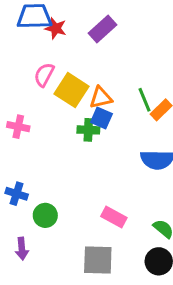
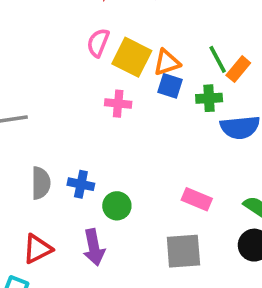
pink cross: (18, 127) -> (118, 104), moved
green cross: (88, 130) -> (209, 98), moved
purple arrow: (22, 249) -> (94, 247), size x1.4

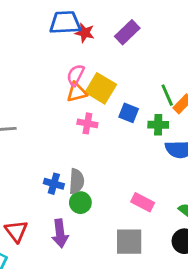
orange triangle: (167, 62) -> (77, 92), moved
gray semicircle: (41, 183) -> (77, 181), moved
red triangle: (37, 249) -> (16, 231), turned -45

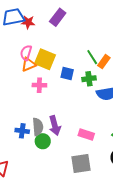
purple arrow: (60, 233) -> (55, 126), moved

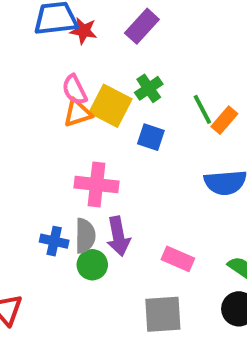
pink semicircle: (26, 53) -> (75, 90), turned -49
green cross: (89, 79) -> (149, 88), moved, turned -32
pink cross: (39, 85) -> (96, 184), moved, size x1.5

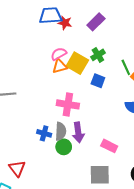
pink semicircle: (75, 90) -> (59, 54), turned 84

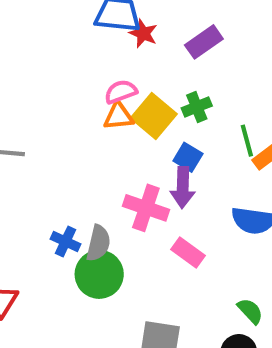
pink cross: (68, 104) -> (146, 208), moved
purple arrow: (78, 132) -> (183, 187), moved
pink rectangle: (109, 146) -> (188, 253), moved
green circle: (64, 147) -> (99, 274), size x1.5

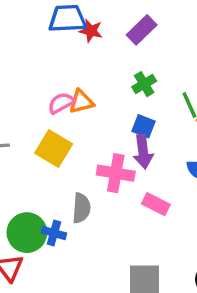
pink semicircle: (121, 92) -> (61, 103), moved
yellow square: (154, 116) -> (54, 148), moved
blue cross: (66, 242) -> (54, 233), moved
green circle: (99, 274) -> (27, 233), moved

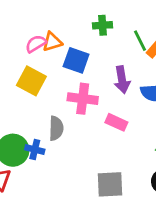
green cross: (144, 84) -> (102, 25), turned 30
blue square: (143, 126) -> (76, 60), moved, size x1.4
purple arrow: (143, 152) -> (122, 80), moved

